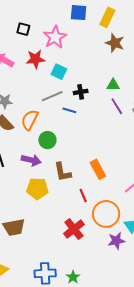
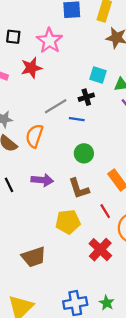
cyan square: (59, 72) -> (98, 75), moved
green circle: (47, 140) -> (84, 153), moved
yellow pentagon: (37, 189) -> (68, 222), moved

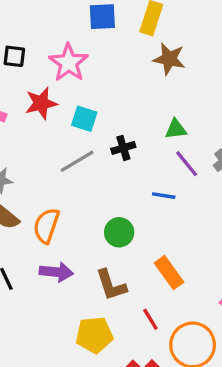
cyan square: (98, 75) -> (84, 119), moved
blue line: (77, 119) -> (164, 196), moved
orange semicircle: (34, 136) -> (46, 226), moved

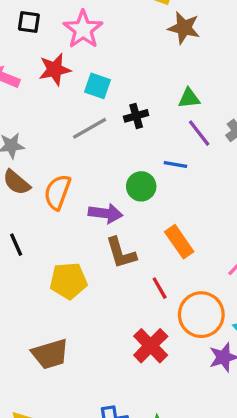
green circle: (119, 232) -> (141, 186), moved
purple arrow: (56, 272) -> (105, 213), moved
yellow pentagon: (94, 335) -> (68, 281), moved

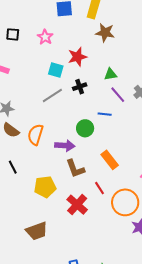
pink star: (83, 29) -> (45, 37), size x0.7
red star: (55, 69) -> (77, 57), moved
red cross: (151, 346) -> (77, 205), moved

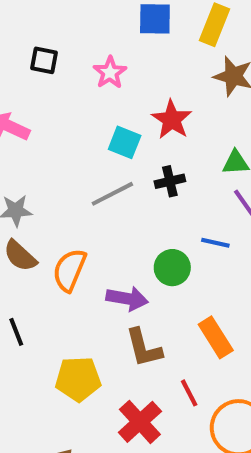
red star: (77, 57) -> (172, 120), turned -30

